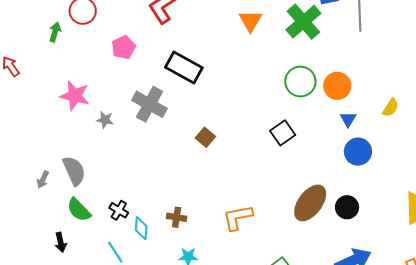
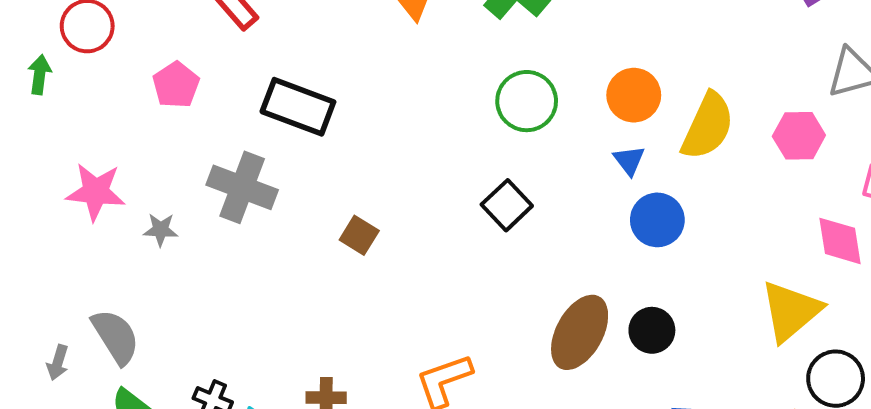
orange circle: (337, 86) -> (634, 95), moved
yellow semicircle: (391, 108) -> (708, 126), size x1.8

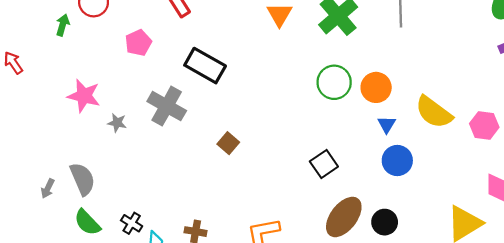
orange circle: (634, 95) -> (376, 87), moved
yellow semicircle: (708, 126) -> (434, 112), turned 93
black square: (507, 205) -> (324, 164), moved

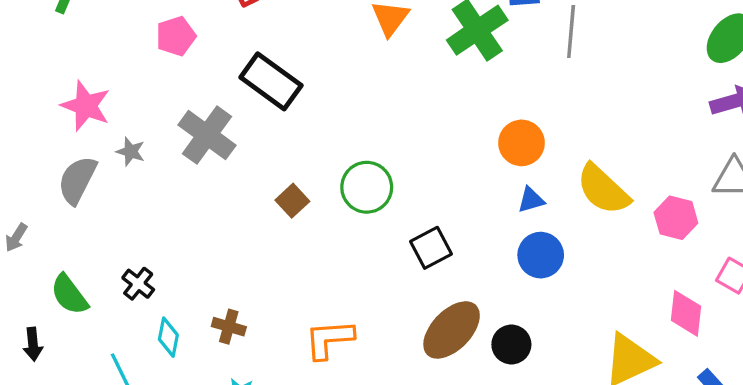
green circle: (334, 82) -> (367, 187), moved
blue triangle: (387, 125) -> (531, 200), turned 36
gray semicircle: (82, 179) -> (77, 180), moved, turned -136
black cross: (132, 223) -> (138, 284), moved

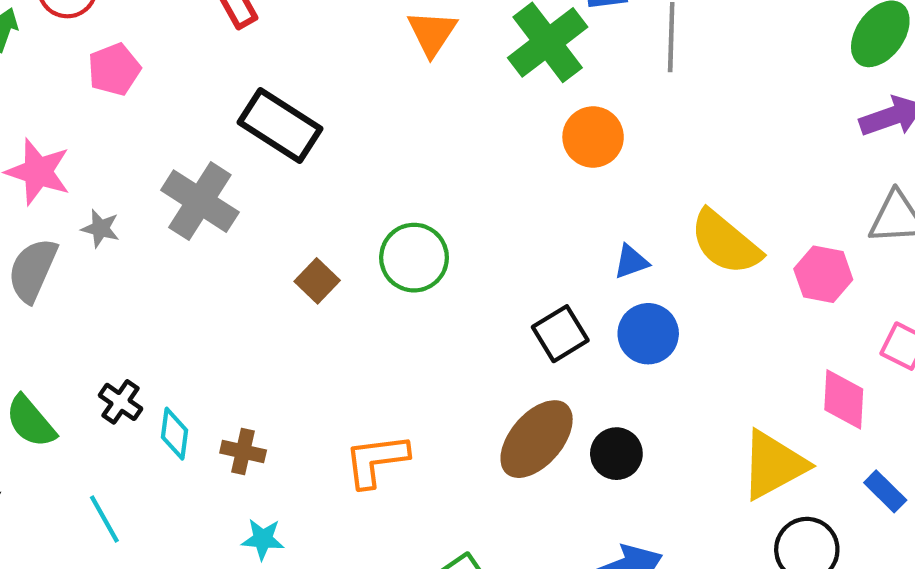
pink pentagon: (176, 36) -> (114, 69), moved
orange circle: (521, 143) -> (593, 137), moved
black square: (431, 248) -> (560, 334), moved
cyan diamond: (168, 337) -> (174, 434), moved

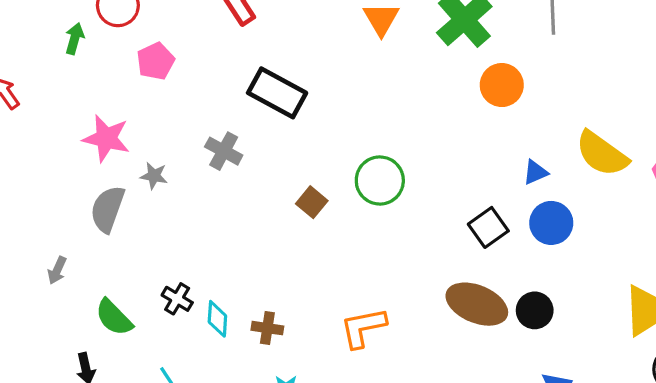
gray cross: (200, 201) -> (224, 151), size x0.7
brown ellipse: (537, 439) -> (477, 304), turned 76

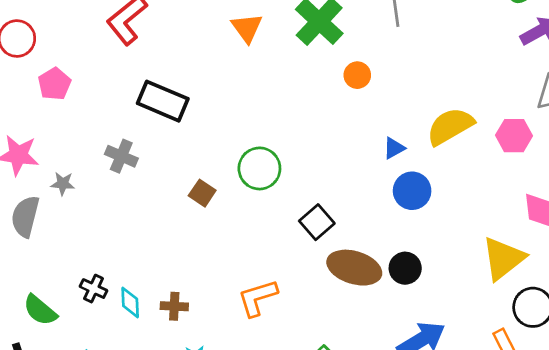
orange circle: (502, 85) -> (357, 75), size x0.7
yellow semicircle: (602, 154) -> (450, 126), turned 120
black square: (488, 227) -> (317, 222), moved

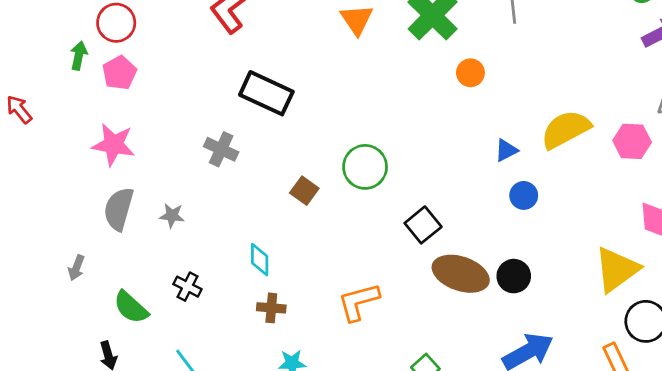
pink pentagon: (54, 84) -> (119, 73), moved
gray star: (63, 184) -> (172, 216), moved
blue circle: (412, 191) -> (524, 195), size x0.7
cyan diamond: (130, 302) -> (260, 260), moved

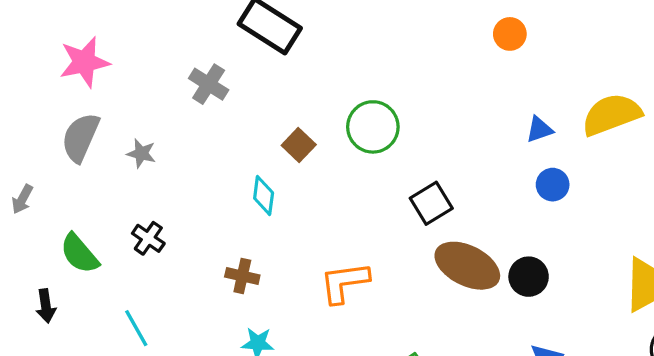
pink star: (113, 145) -> (84, 62), turned -30
cyan diamond: (260, 260) -> (264, 196), moved

